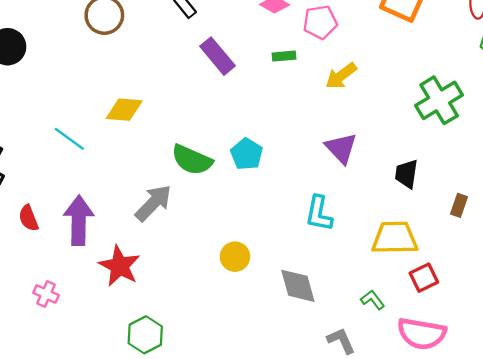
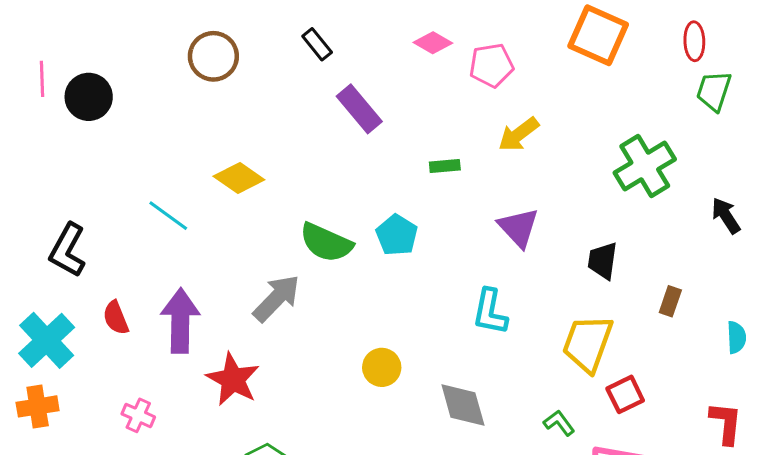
green rectangle: (284, 56) -> (445, 166), moved
yellow diamond: (124, 110) -> (239, 178), turned 30
yellow trapezoid: (395, 238) -> (588, 343), turned -69

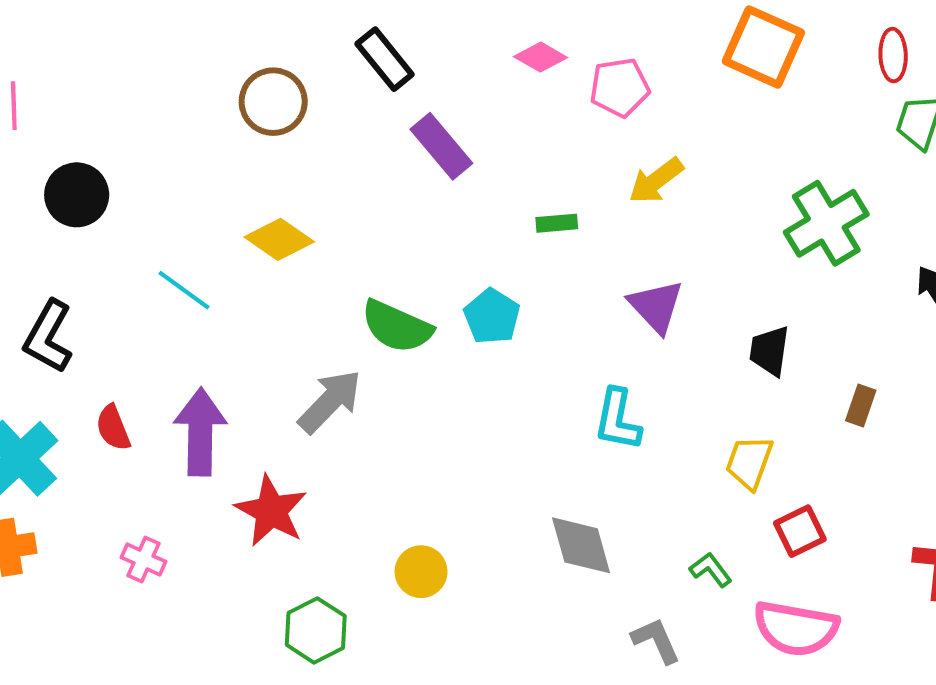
black rectangle: (317, 44) -> (385, 59), size x1.4
brown circle: (213, 56) -> (273, 102), moved
black circle: (89, 97) -> (77, 195), moved
yellow trapezoid: (588, 343) -> (749, 462), size x0.7
yellow circle: (382, 367) -> (421, 572), moved

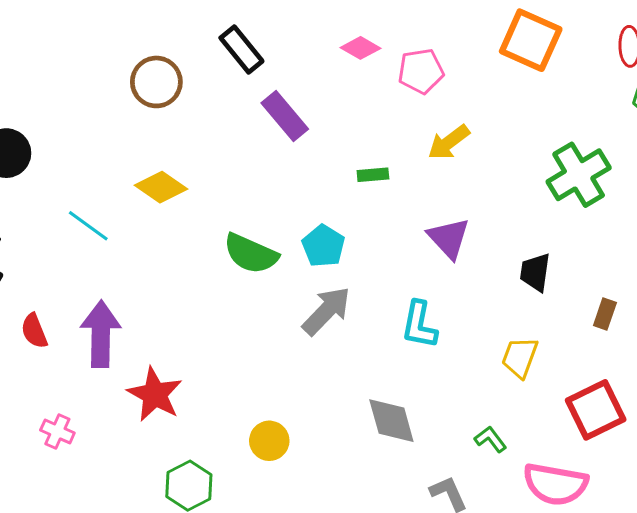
gray arrow: (330, 401) -> (326, 311), moved
red square: (800, 531) -> (596, 410), moved, size x1.5

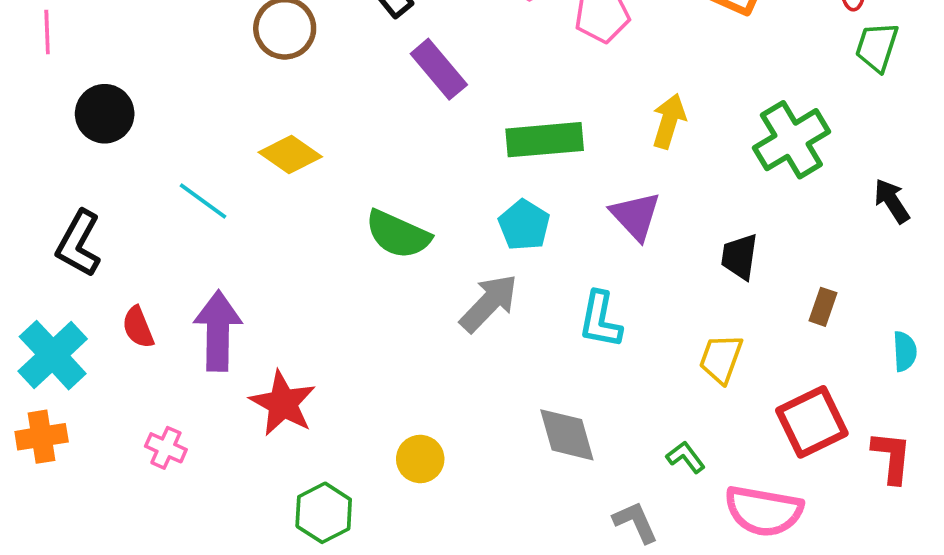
yellow arrow: (449, 142) -> (669, 121), moved, turned 144
green rectangle: (373, 175) -> (545, 140), size x2.0
cyan pentagon: (323, 246) -> (524, 225), moved

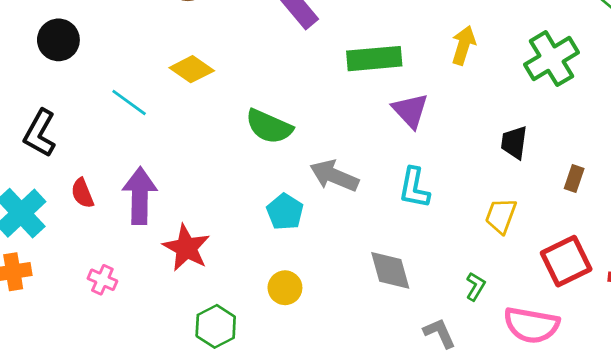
purple triangle: (636, 216) -> (410, 111), moved
cyan pentagon: (524, 225) -> (285, 212), moved
gray arrow: (489, 303) -> (334, 176), turned -111
green L-shape: (686, 457) -> (476, 286), turned 68

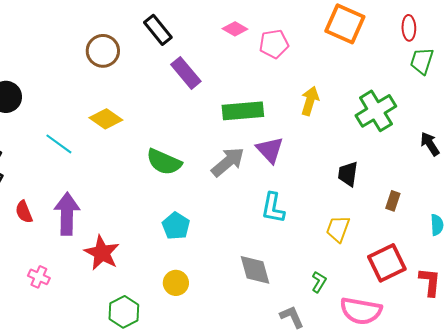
gray arrow: (334, 176) -> (228, 162), moved, turned 117

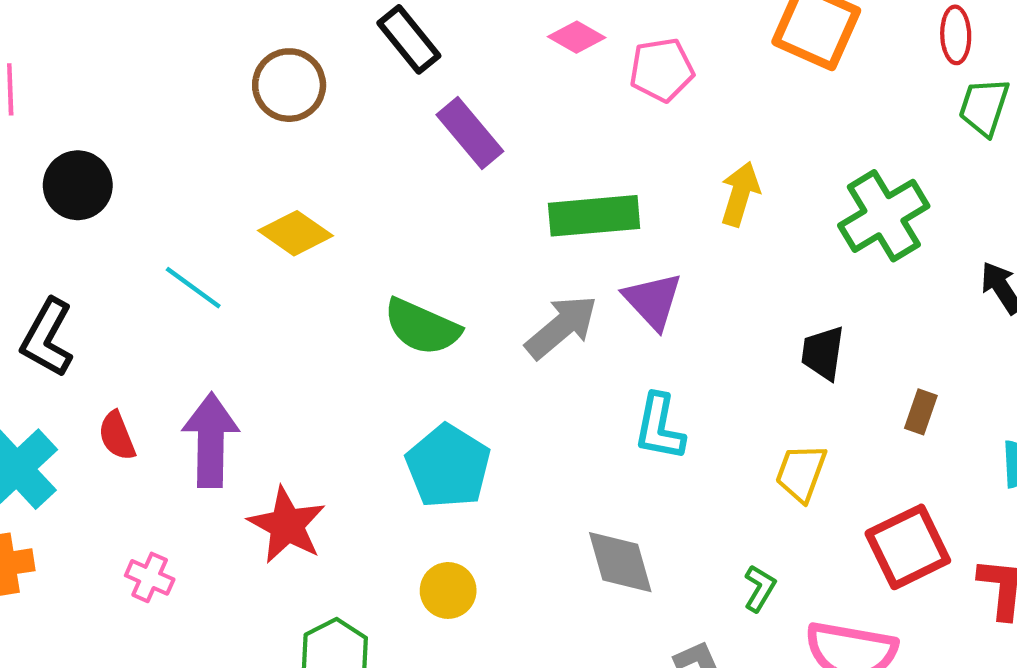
cyan pentagon: (176, 226) -> (448, 466), size x1.4

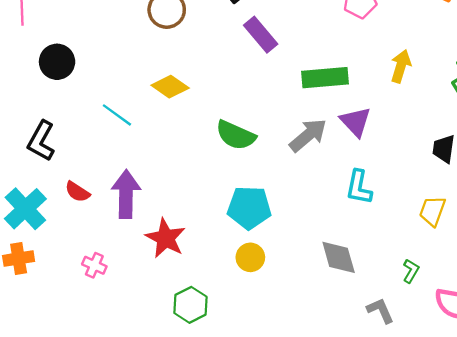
red semicircle: (117, 436) -> (77, 192), turned -35
cyan pentagon: (448, 466) -> (249, 208), turned -30
yellow circle: (448, 590) -> (250, 257), moved

